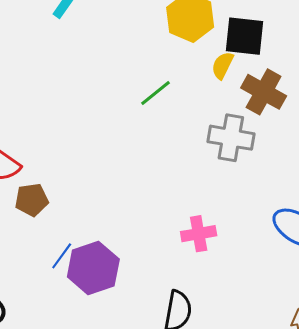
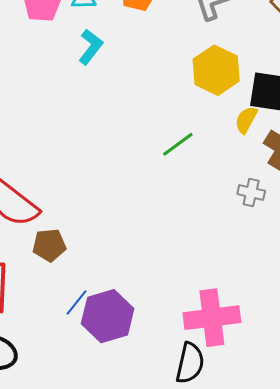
gray cross: (231, 138) -> (251, 192), size x0.6
pink cross: (199, 234) -> (212, 318), moved, size x1.6

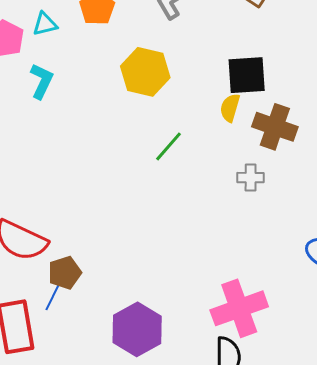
cyan L-shape: (91, 47) -> (42, 81), moved
yellow hexagon: (216, 70) -> (145, 72), moved
blue line: (77, 303) -> (53, 296), moved

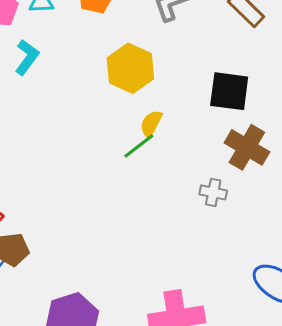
yellow semicircle: (230, 108) -> (151, 124), moved

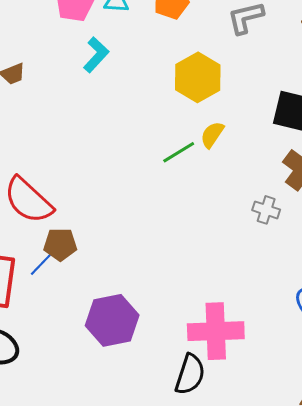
green line: (139, 146) -> (179, 152), moved

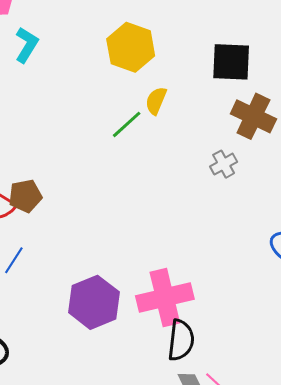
gray cross: (266, 210) -> (224, 164), turned -36
brown pentagon: (60, 244) -> (25, 196), moved
pink cross: (216, 331) -> (165, 298), moved

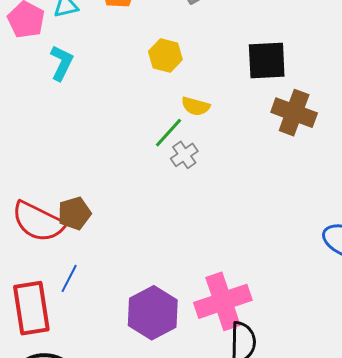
yellow hexagon: (131, 47) -> (165, 55), size x0.7
yellow semicircle: (156, 101) -> (196, 106), turned -92
gray cross: (224, 164) -> (184, 155), moved

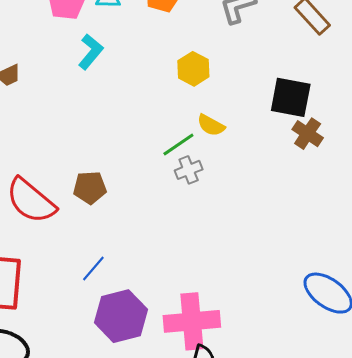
brown cross: (294, 113) -> (308, 134), moved, size x0.7
brown pentagon: (74, 213) -> (90, 188), moved
blue line: (69, 278) -> (93, 269), moved

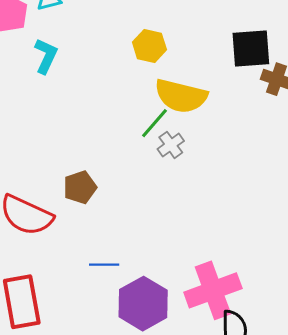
yellow semicircle: (211, 125) -> (181, 96), size x1.8
blue line: (93, 269) -> (104, 265), turned 64

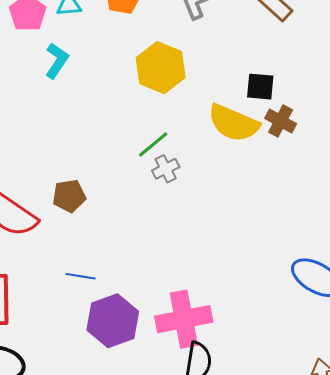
yellow hexagon: (149, 46) -> (161, 68), size x1.5
black square: (251, 49) -> (260, 87), size x0.7
yellow semicircle: (181, 96) -> (234, 123), moved

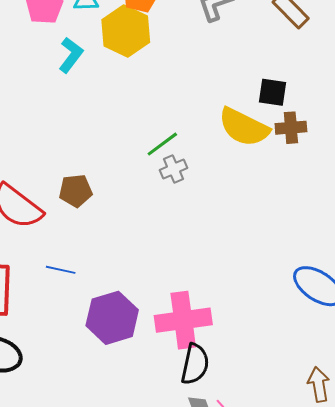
yellow hexagon: (161, 68) -> (126, 31), moved
brown cross: (281, 121) -> (291, 128), turned -36
blue line: (81, 276) -> (61, 270), moved

